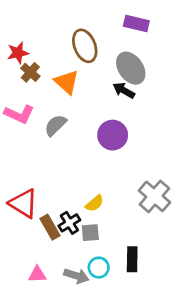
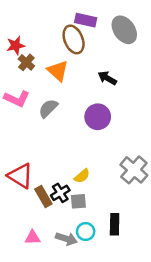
purple rectangle: (136, 24) -> (86, 20), moved
gray ellipse: (131, 68) -> (124, 30), moved

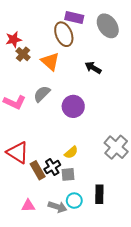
pink L-shape: (17, 99) -> (15, 102), moved
purple circle: (98, 117) -> (73, 106), moved

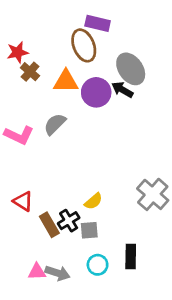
gray ellipse: (108, 26) -> (131, 69), moved
orange triangle: (50, 61) -> (66, 81), turned -42
purple circle: (73, 106) -> (96, 92), moved
red triangle: (18, 152) -> (23, 201), size x0.7
gray arrow: (58, 207) -> (58, 273), moved

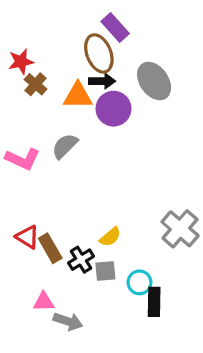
purple rectangle: (98, 23) -> (115, 27), turned 35
black arrow: (122, 90) -> (102, 81), moved, turned 150
brown rectangle: (49, 225) -> (50, 248), moved
cyan circle: (98, 265) -> (139, 282), moved
pink triangle: (37, 272) -> (44, 302), moved

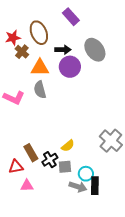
brown ellipse: (99, 53) -> (39, 33), moved
orange triangle: (78, 96) -> (40, 68), moved
gray semicircle: (65, 146) -> (40, 90), turned -60
red triangle: (27, 237) -> (16, 167), moved, turned -42
gray arrow: (68, 321) -> (78, 187), moved

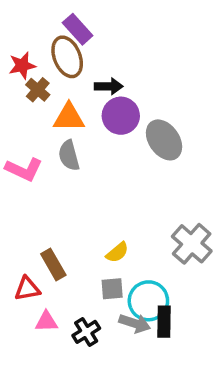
purple rectangle: (71, 17) -> (78, 29), moved
gray ellipse: (95, 50) -> (164, 140), moved
black cross: (50, 160) -> (86, 332), moved
cyan circle: (86, 174) -> (148, 301), size x1.5

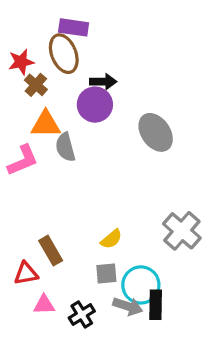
purple rectangle: (78, 29) -> (74, 27), turned -40
purple circle: (121, 116) -> (95, 105), moved
orange triangle: (69, 117) -> (46, 124), moved
pink L-shape: (24, 169) -> (23, 160), turned -48

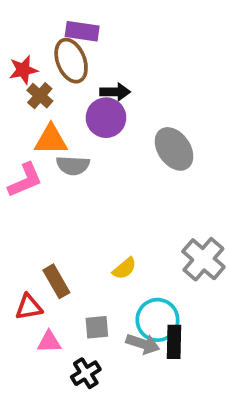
gray semicircle: (65, 147) -> (73, 165), turned -72
gray square: (106, 273) -> (97, 327), moved
black cross: (82, 314) -> (86, 373), moved

